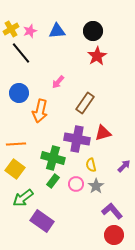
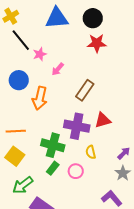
pink star: (30, 31) -> (40, 54), moved
blue triangle: (57, 31) -> (57, 18), size x1.4
red star: (97, 56) -> (97, 43), turned 30
gray star: (96, 186) -> (123, 173), moved

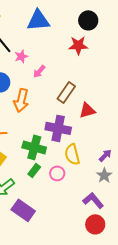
black circle: (93, 18) -> (88, 20), moved
red triangle: (103, 120) -> (87, 110), moved
yellow semicircle: (91, 152) -> (72, 154), size x1.5

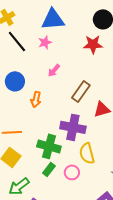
pink star: (21, 56) -> (45, 42), moved
orange arrow: (21, 100) -> (36, 99), size x0.7

